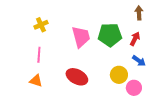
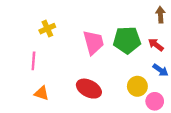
red arrow: (135, 39) -> (156, 45), turned -80
pink line: (39, 55) -> (33, 61), moved

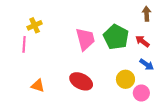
yellow cross: (47, 29) -> (35, 25), moved
green pentagon: (127, 40) -> (116, 37), turned 30
pink line: (33, 61) -> (24, 44), moved

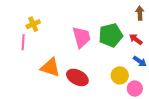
green pentagon: (116, 37) -> (111, 35), turned 30
orange triangle: (38, 86) -> (50, 67), moved, size x1.5

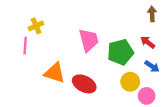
green pentagon: (111, 35) -> (120, 52), moved

